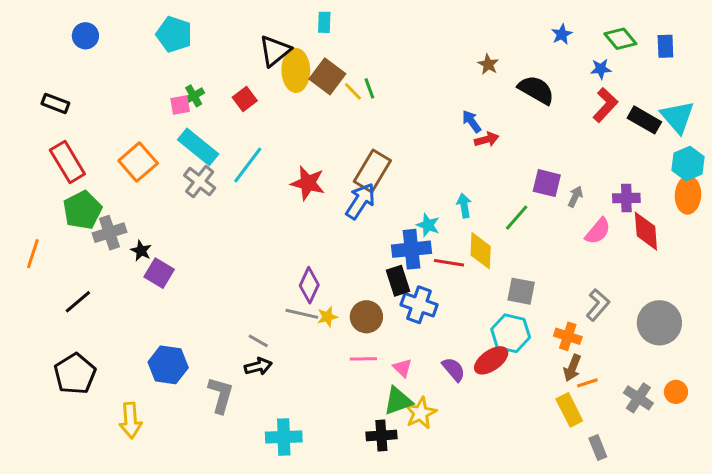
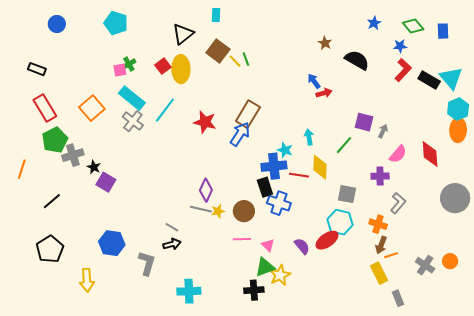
yellow ellipse: (296, 70) -> (181, 69), moved
purple cross: (626, 198) -> (380, 176), moved
gray circle: (659, 323) -> (455, 198), moved

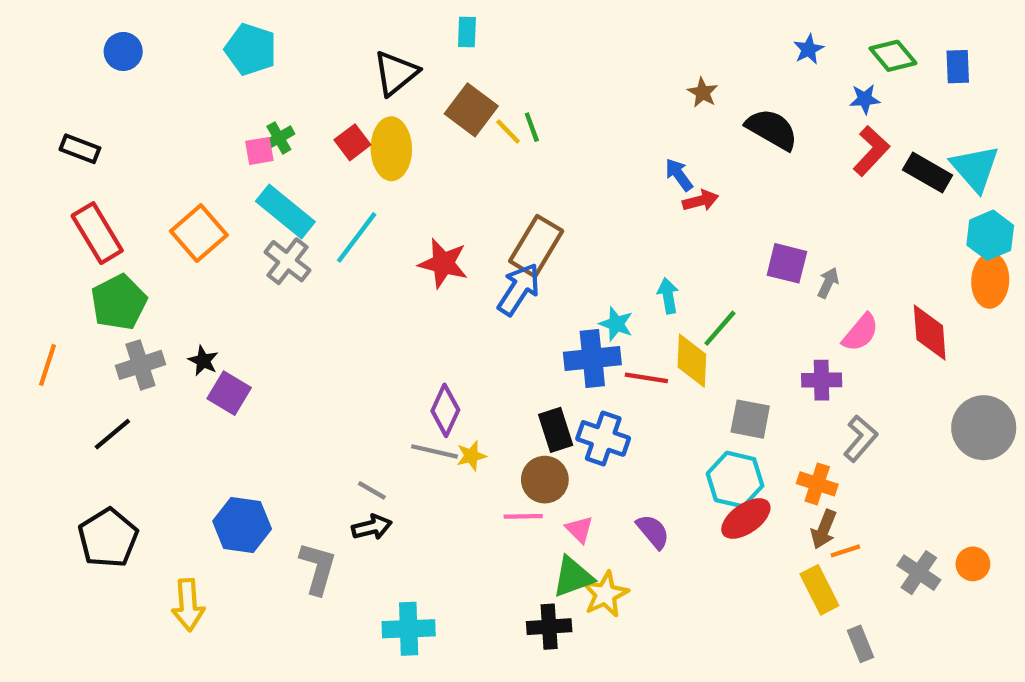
green line: (344, 145) -> (720, 328), moved
gray cross: (73, 155) -> (140, 365), moved
black rectangle: (265, 187) -> (556, 430), moved
brown circle: (244, 211) -> (545, 480), moved
red ellipse: (327, 240) -> (746, 518), moved

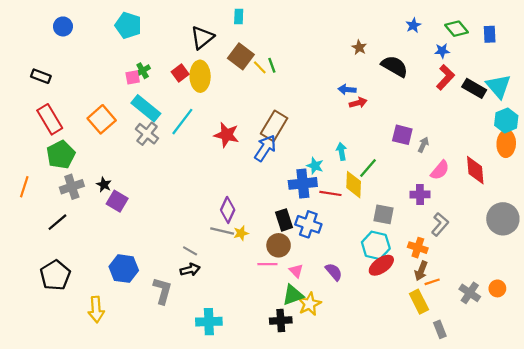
blue arrow: (679, 175) -> (347, 89), turned -49

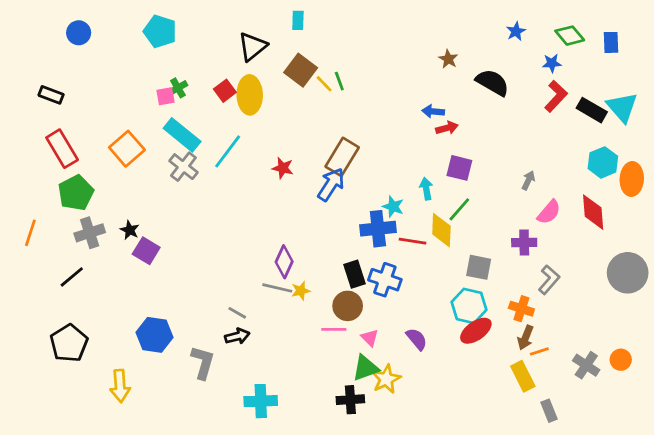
cyan hexagon: (506, 120) -> (603, 162), moved
red star: (227, 135) -> (283, 168), size x0.7
purple square: (402, 135) -> (459, 168), moved

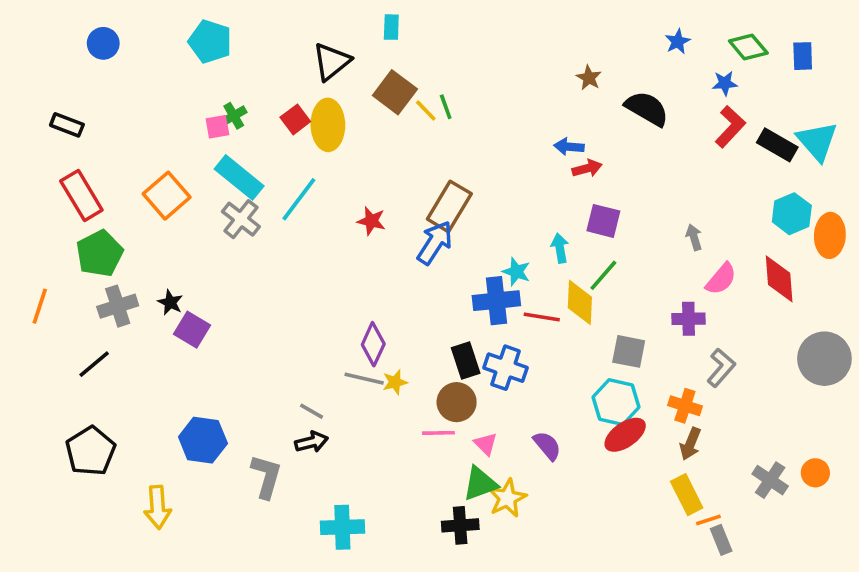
gray arrow: (528, 180) -> (694, 237), turned -42
orange line: (539, 351) -> (708, 520), moved

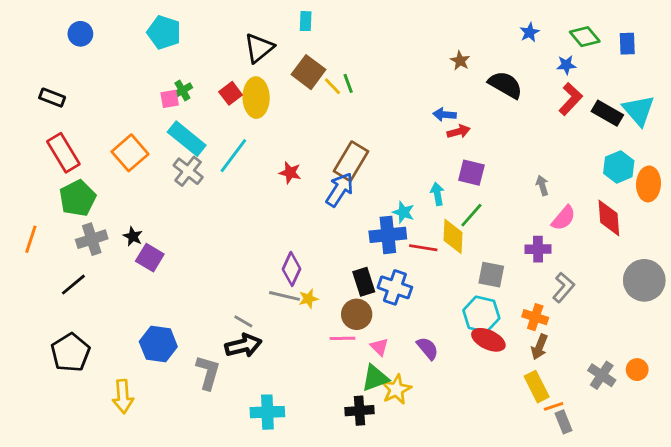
red ellipse: (625, 435) -> (488, 340), turned 60
black arrow: (312, 442) -> (243, 345), size x1.4

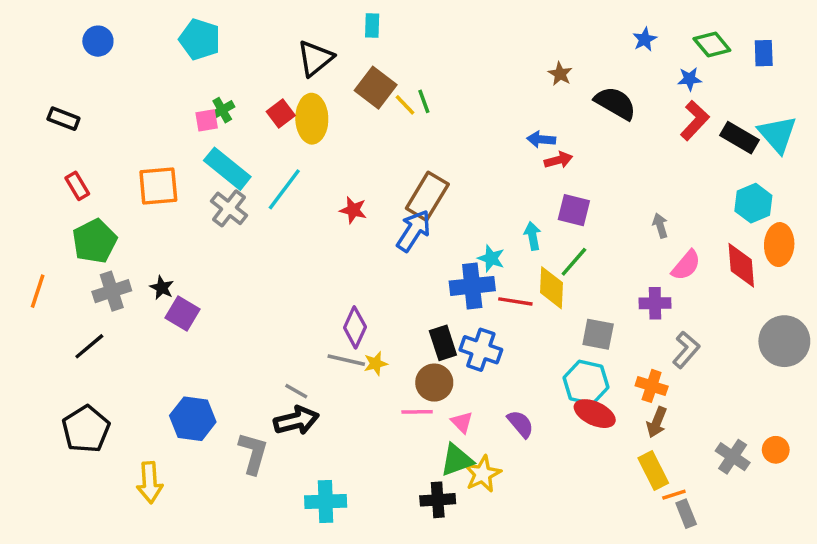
red rectangle: (63, 153) -> (77, 186), size x0.6
orange square: (130, 153) -> (158, 186), turned 36
orange ellipse: (649, 184) -> (779, 245), moved

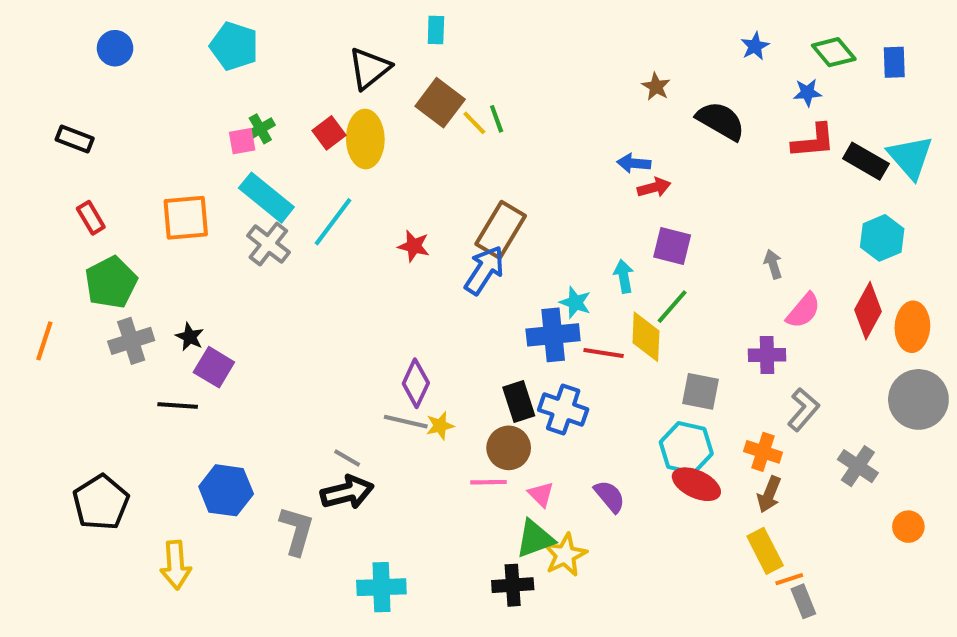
red L-shape: (695, 120) -> (813, 141), turned 42
orange ellipse: (779, 245) -> (912, 327), moved
red diamond: (741, 265) -> (868, 311), turned 33
black line: (89, 346) -> (178, 405), moved, turned 44
gray cross: (733, 457) -> (858, 466), moved

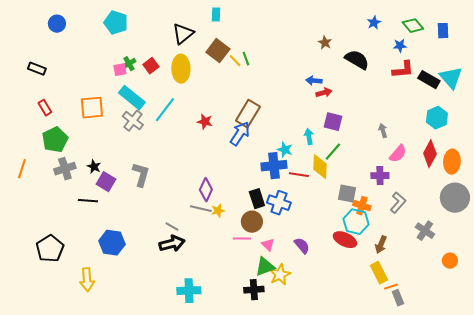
red square: (329, 133) -> (151, 66), moved
cyan hexagon: (686, 448) -> (356, 222), moved
orange cross: (763, 452) -> (362, 206), moved
gray L-shape: (297, 531) -> (141, 175), moved

